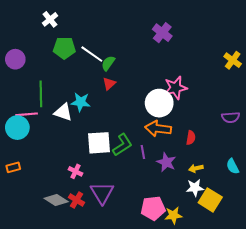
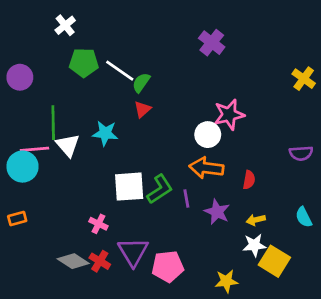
white circle: (159, 103) -> (208, 135), size x0.7
white triangle: (63, 112) -> (68, 145), moved, turned 30
pink pentagon: (153, 208) -> (168, 266), moved

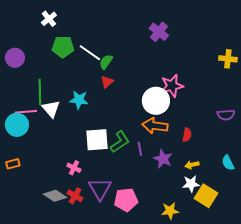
yellow cross: (304, 79) -> (228, 59), turned -30
white circle: (208, 135) -> (156, 101), size x1.4

